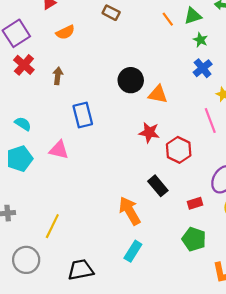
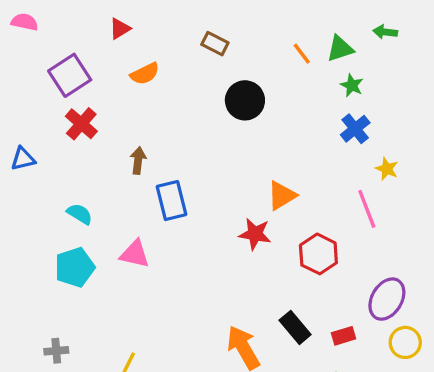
brown arrow: (58, 76) -> (138, 160), moved
black circle: (131, 80) -> (245, 100), moved
orange triangle: (158, 94) -> (282, 196), moved, turned -42
red star: (149, 132) -> (255, 234), moved
black rectangle: (158, 186) -> (295, 327), moved

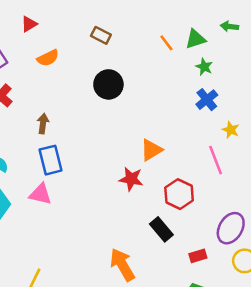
black circle: (245, 100) -> (108, 84), moved
blue rectangle: (172, 201) -> (50, 160), moved
black rectangle: (295, 327) -> (161, 229), moved

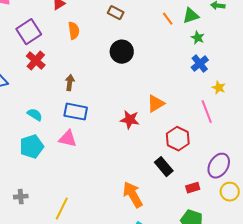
orange semicircle: (48, 58) -> (74, 31), turned -72
blue rectangle: (50, 160) -> (76, 112), turned -65
red star: (131, 179) -> (130, 120), moved

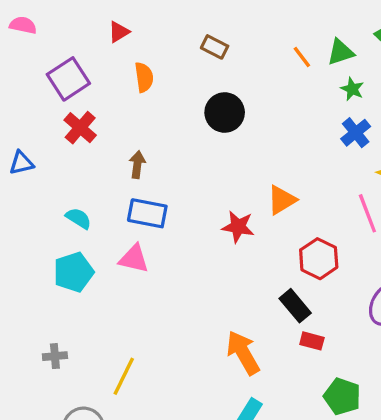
red rectangle: (193, 188) -> (312, 341), moved, turned 32

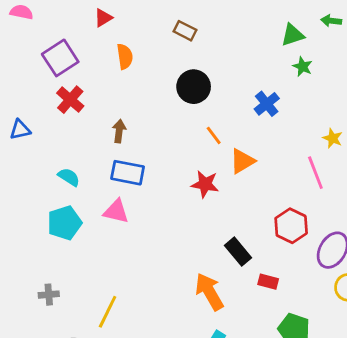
orange line: (302, 57) -> (214, 135), moved
blue cross: (356, 133) -> (267, 104), moved
red hexagon: (319, 259) -> (291, 226), moved
black rectangle: (295, 306) -> (238, 252), moved

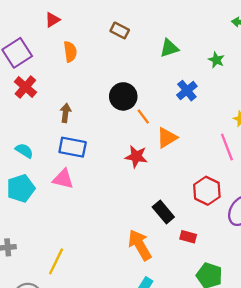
green triangle: (293, 35) -> (169, 48), moved
black circle: (194, 87) -> (123, 96), moved

